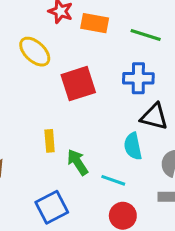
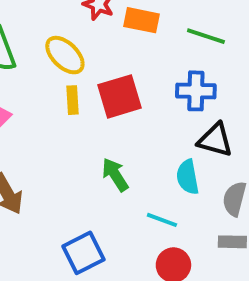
yellow rectangle: (50, 141) -> (73, 100), moved
green arrow: (78, 162) -> (115, 175), moved

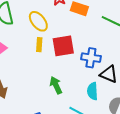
blue cross: (196, 91) -> (91, 58), moved

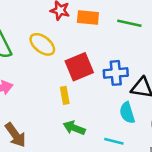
yellow rectangle: (39, 45) -> (65, 95), moved
green arrow: (56, 85) -> (74, 128), moved, turned -30

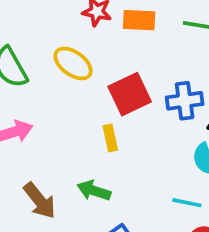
green arrow: (74, 128) -> (94, 191), moved

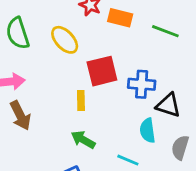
green arrow: (94, 191) -> (83, 140), moved
brown arrow: (40, 201) -> (20, 115), moved

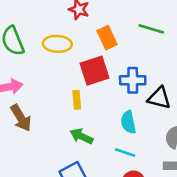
orange rectangle: (120, 18) -> (107, 38), moved, turned 55
yellow ellipse: (65, 40) -> (57, 44), turned -40
cyan semicircle: (148, 130) -> (128, 122), moved

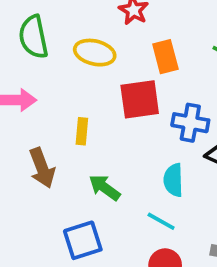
yellow rectangle: (77, 100) -> (82, 131), moved
brown arrow: (21, 118) -> (42, 168), moved

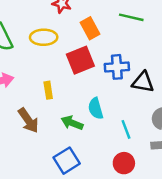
cyan semicircle: (173, 180) -> (96, 108), moved
cyan line: (161, 221) -> (126, 129), moved, turned 54

